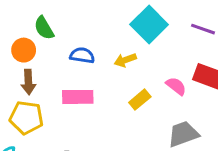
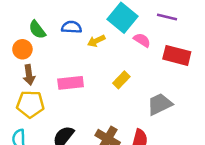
blue semicircle: (82, 55) -> (72, 27), moved
yellow arrow: (125, 60) -> (96, 41), moved
pink semicircle: (176, 86) -> (142, 40), moved

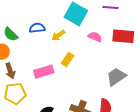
pink semicircle: (142, 40) -> (95, 37), moved
yellow rectangle: (121, 80) -> (67, 60), moved

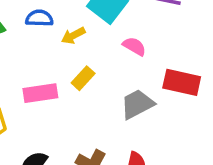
red rectangle: (123, 36) -> (182, 82), moved
gray trapezoid: (116, 77) -> (137, 104), moved

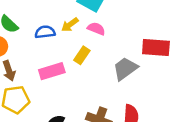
blue semicircle: (39, 18) -> (45, 32), moved
pink semicircle: (134, 46) -> (96, 29), moved

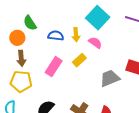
yellow arrow: (70, 25) -> (76, 35), turned -72
pink rectangle: (52, 71) -> (54, 67), turned -54

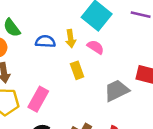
yellow rectangle: (79, 60) -> (77, 70), turned -64
pink rectangle: (54, 67) -> (38, 99), moved

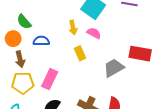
blue semicircle: (45, 41) -> (41, 41), moved

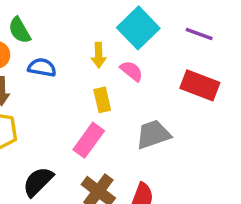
red rectangle: (140, 54) -> (200, 85), moved
pink rectangle: (50, 79) -> (89, 140), moved

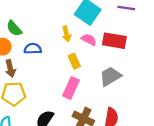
red rectangle: (200, 85) -> (114, 41), moved

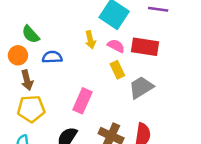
yellow rectangle: (74, 61) -> (117, 70), moved
pink rectangle: (71, 88) -> (82, 101), moved

